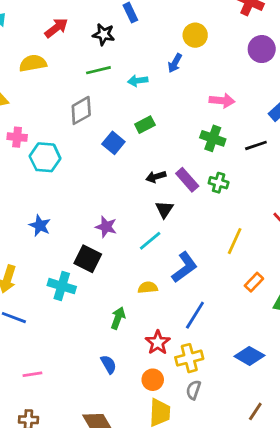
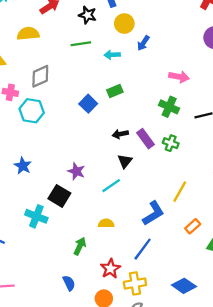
yellow circle: (195, 35) -> (124, 24), moved
gray diamond: (81, 110) -> (40, 76), moved
blue L-shape: (185, 267) -> (153, 213), moved

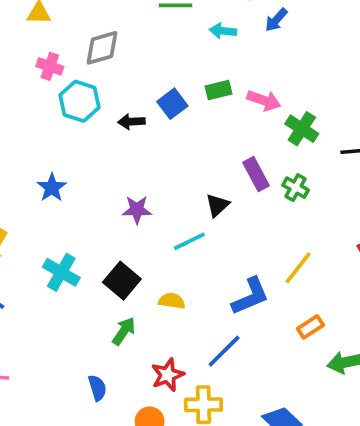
pink arrow: (179, 77) -> (264, 100), moved
black arrow: (120, 134) -> (131, 122), moved
purple star: (76, 171) -> (137, 210), turned -30
black square: (59, 196) -> (122, 281), moved

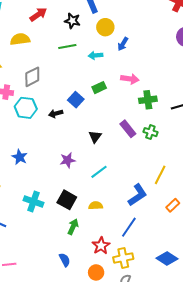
pink arrow: (264, 100) -> (130, 79), moved
green cross: (302, 129) -> (148, 100), turned -30
black triangle: (217, 205) -> (95, 137), moved

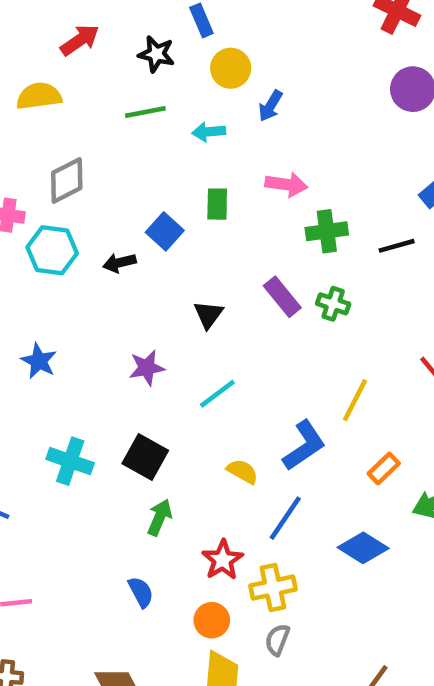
green rectangle: (99, 88) -> (217, 204), turned -64
yellow semicircle: (96, 206) -> (242, 471), moved, turned 32
blue diamond: (167, 259) -> (363, 548), moved

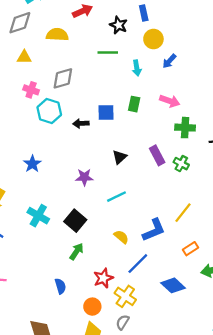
cyan arrow: (209, 132) -> (137, 68), turned -105
blue square: (165, 231) -> (106, 112), turned 36
yellow cross: (273, 588) -> (125, 296), turned 35

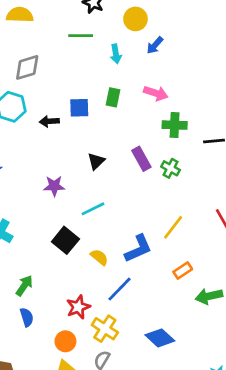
black square: (75, 221) -> (65, 240), moved
green arrow: (77, 251) -> (24, 286), moved
blue diamond: (173, 285) -> (160, 338), moved

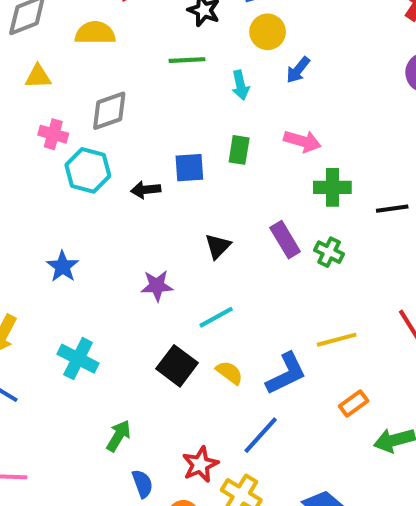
yellow line: (173, 227) -> (337, 340), turned 40
yellow semicircle: (99, 257) -> (229, 373), moved
blue semicircle: (27, 317) -> (142, 484), moved

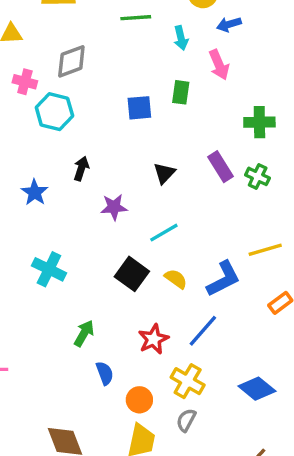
blue arrow: (298, 70) -> (229, 24), turned 35
pink arrow: (302, 141) -> (219, 65), moved, turned 52
black arrow: (146, 190) -> (81, 169), moved, turned 115
red star: (200, 464) -> (153, 339), moved

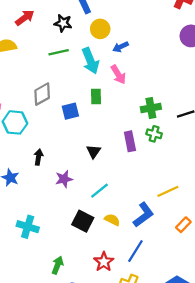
cyan arrow: (181, 38) -> (90, 61), size x1.6
gray diamond: (71, 61) -> (42, 94), moved
purple rectangle: (221, 167) -> (130, 141), turned 30
green cross: (258, 176) -> (154, 134), moved

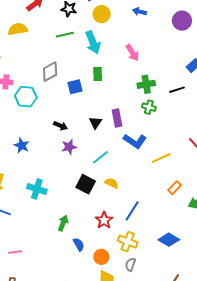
blue arrow: (121, 47) -> (140, 12), moved, turned 40
pink arrow: (118, 74) -> (132, 53), moved
purple rectangle: (130, 141) -> (117, 118), moved
black arrow: (39, 157) -> (61, 126), moved, turned 104
blue L-shape: (143, 215) -> (135, 141), moved, turned 70

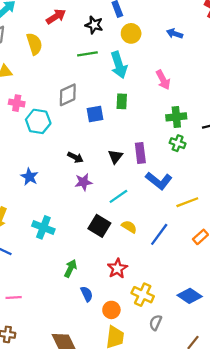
yellow semicircle: (18, 29) -> (34, 44), turned 78
blue line: (132, 211) -> (159, 234), moved
gray semicircle: (130, 264) -> (155, 323), moved

